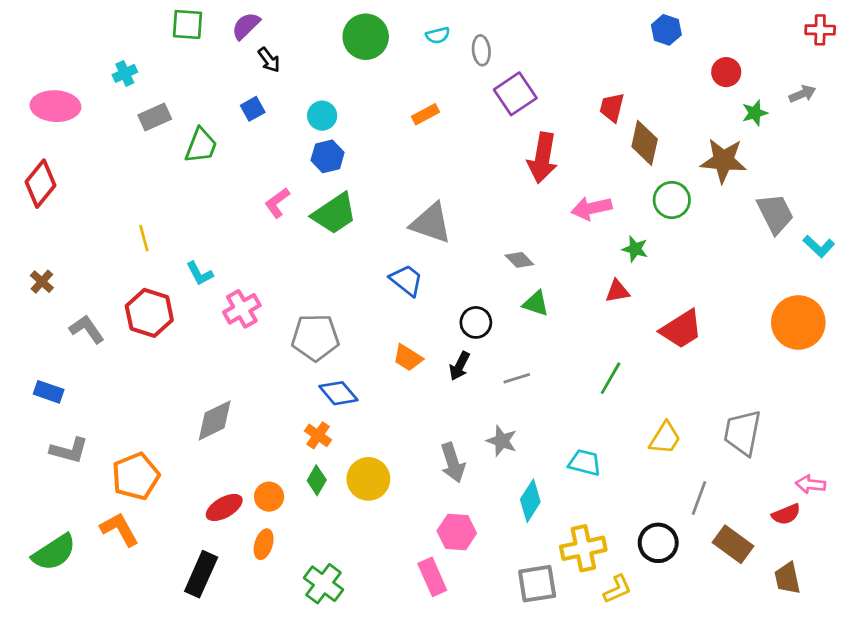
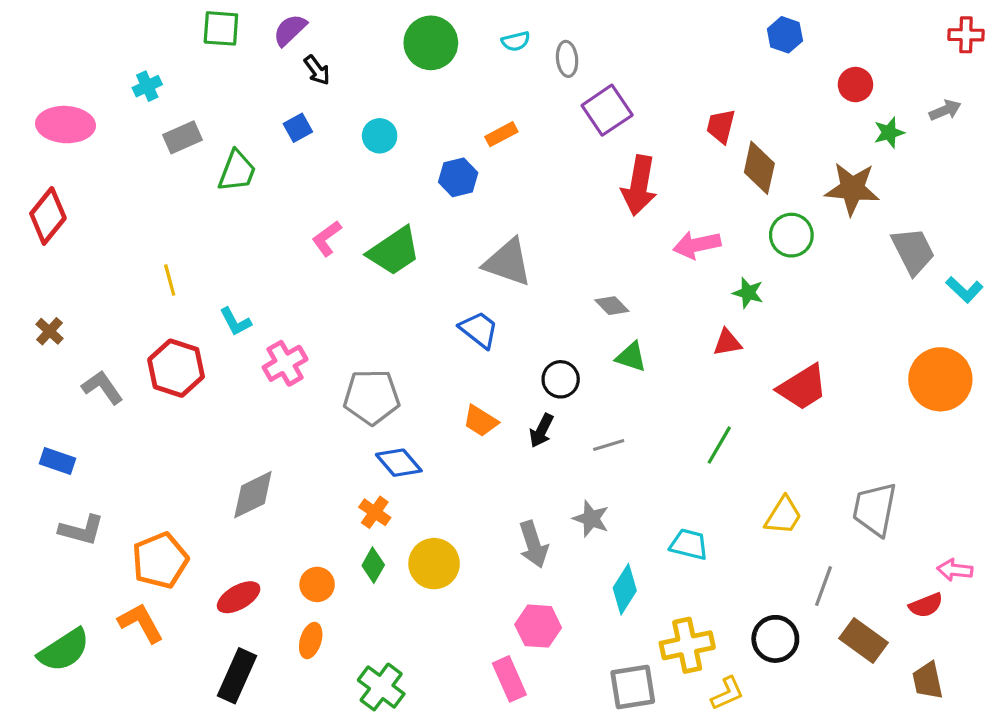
blue hexagon: (328, 156) -> (458, 177), moved
red ellipse: (224, 507) -> (239, 597), moved

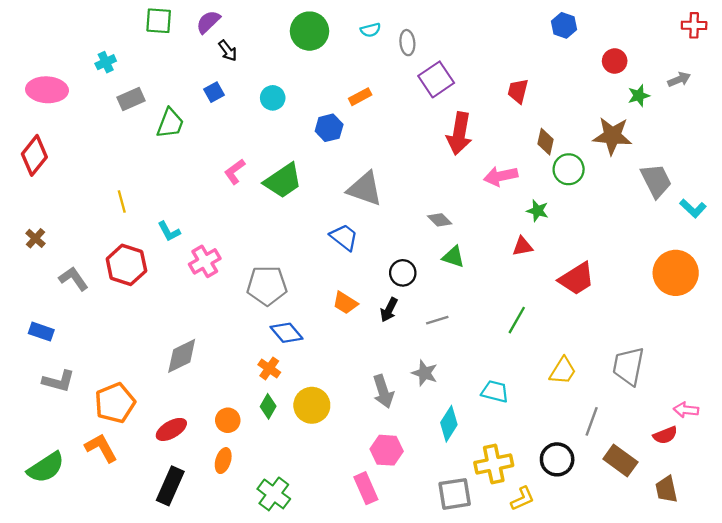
brown diamond: (759, 168) -> (546, 142), moved, size x0.7

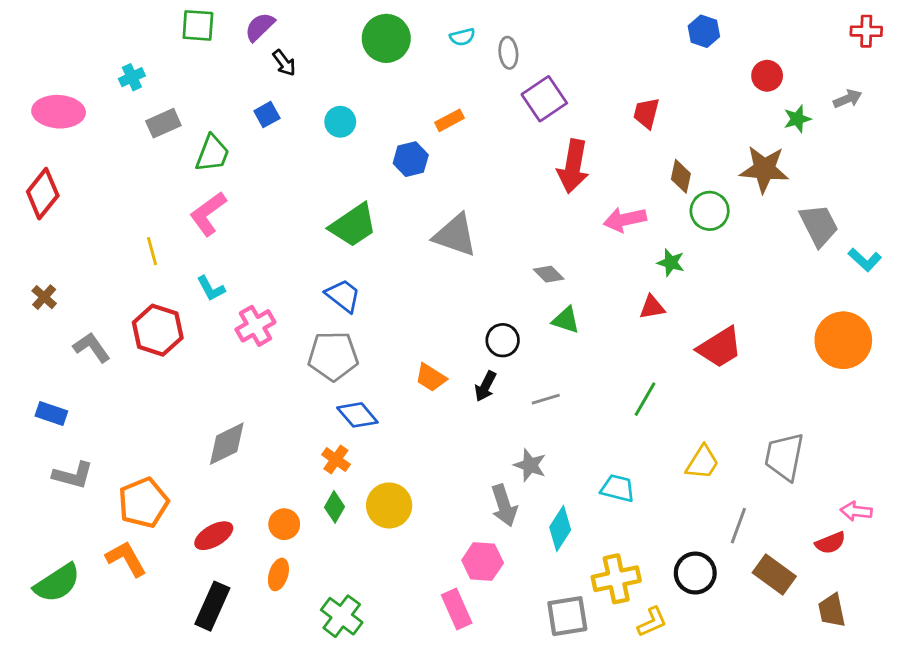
pink L-shape: (235, 172) -> (208, 214), moved, size x1.4
blue trapezoid: (344, 237) -> (343, 296), moved
gray arrow: (383, 391) -> (504, 505), moved

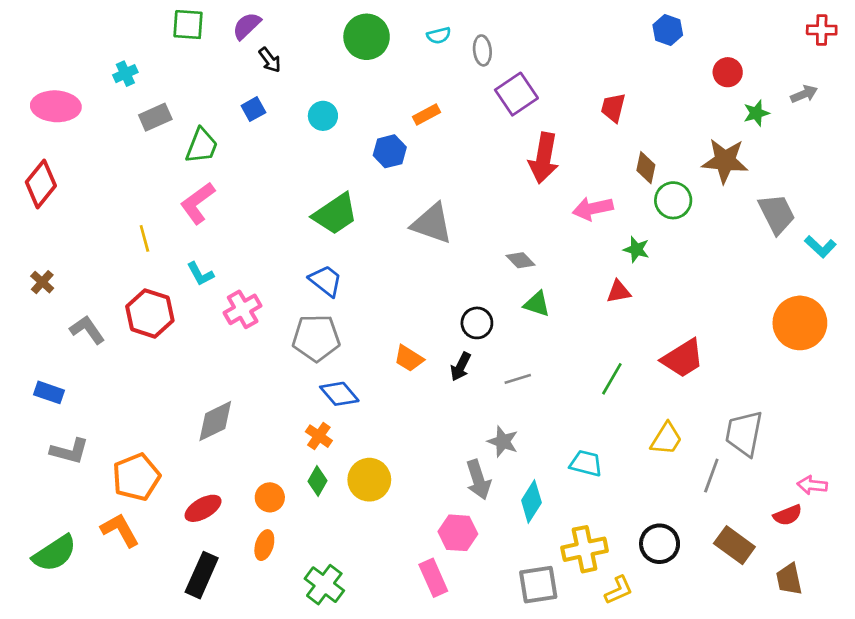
red trapezoid: (720, 347) -> (683, 358), moved
gray line: (738, 526) -> (711, 476), moved

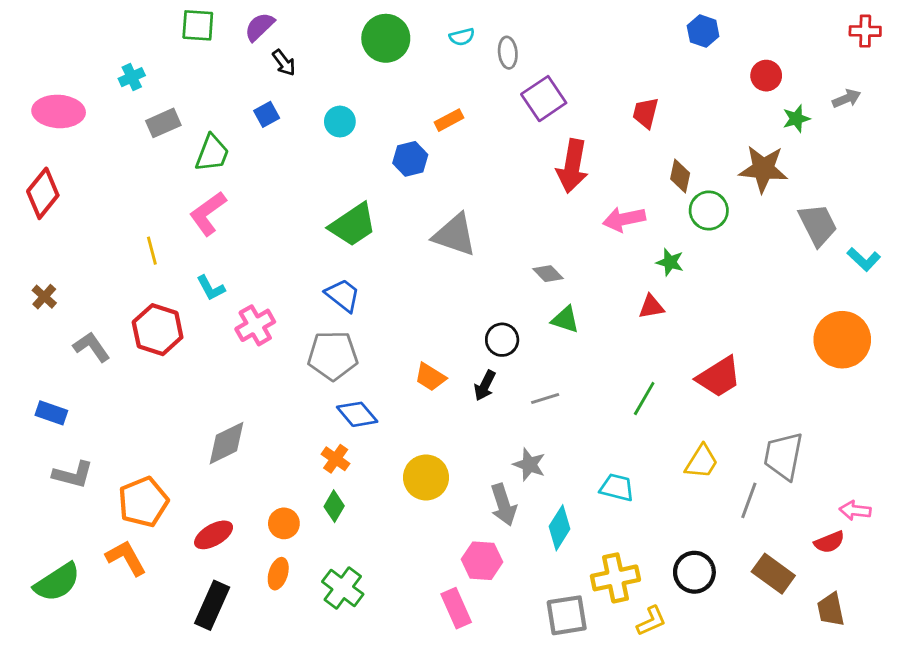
yellow circle: (369, 480) -> (426, 477), moved
green cross: (324, 585) -> (343, 588), moved

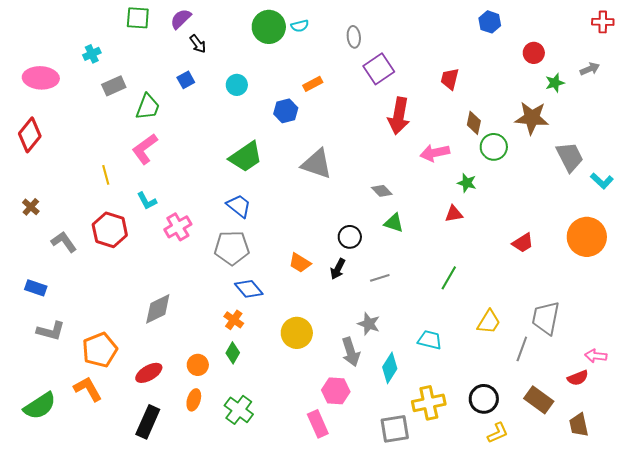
cyan semicircle: (462, 37) -> (300, 26), moved
red trapezoid: (719, 377) -> (523, 243), moved, size x0.7
yellow L-shape: (651, 621) -> (498, 433), moved

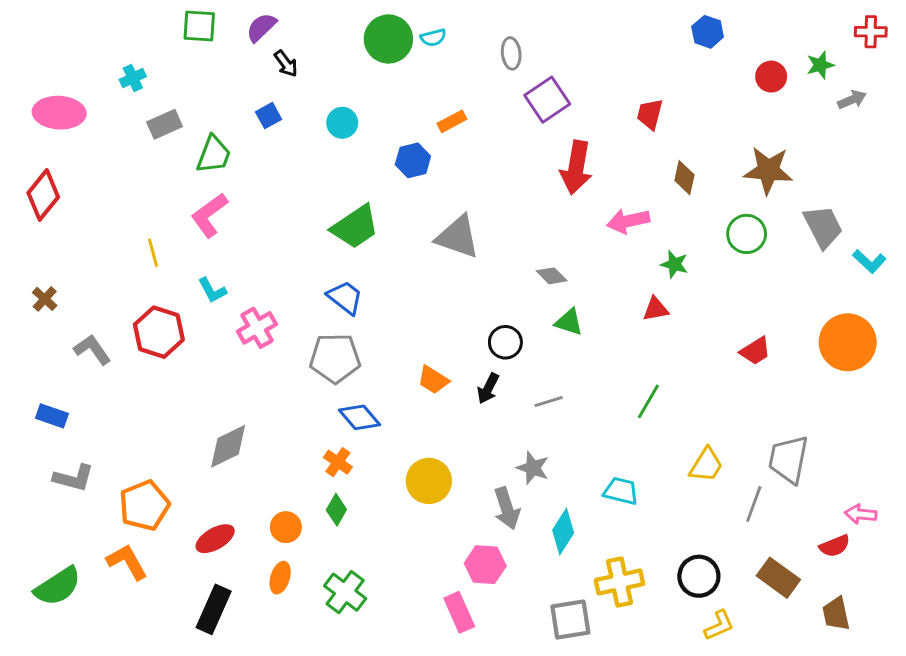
green star: (555, 83) -> (820, 65), moved
green circle: (494, 147) -> (747, 234), moved

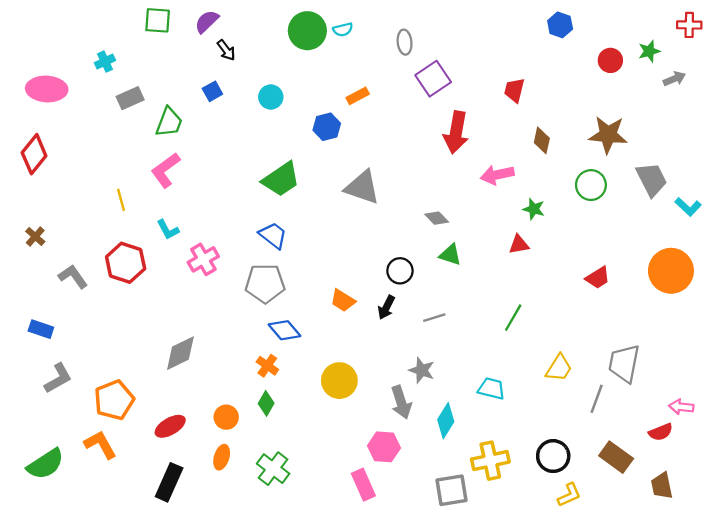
gray L-shape: (74, 478) -> (58, 378), turned -44

